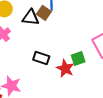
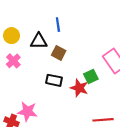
brown square: (44, 13) -> (59, 53), moved

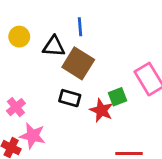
brown square: (59, 53) -> (78, 63), size x1.6
pink cross: (13, 61) -> (16, 107), moved

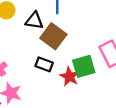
green square: (118, 97) -> (84, 66), size x1.5

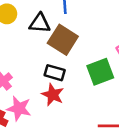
red star: (69, 77) -> (53, 95), moved

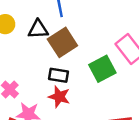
brown square: (63, 40) -> (62, 42), turned 32

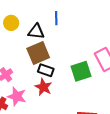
brown square: (62, 42) -> (38, 53), moved

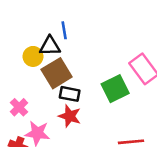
blue line: (56, 18) -> (64, 30), moved
yellow circle: (11, 23) -> (33, 56), moved

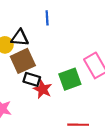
blue line: (64, 30) -> (47, 18), moved
red star: (70, 116) -> (43, 89), moved

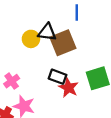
brown square: (23, 61) -> (63, 43), moved

